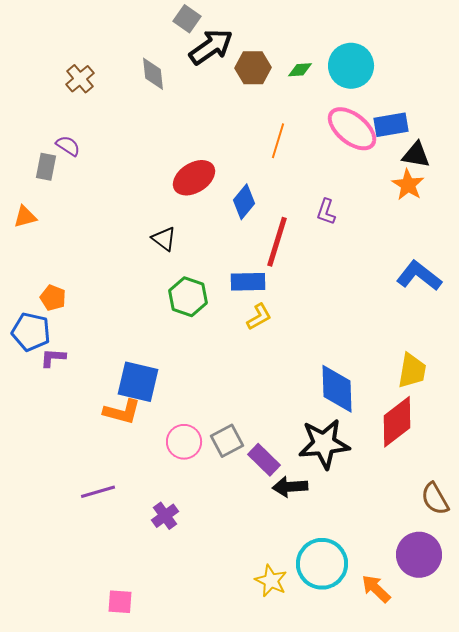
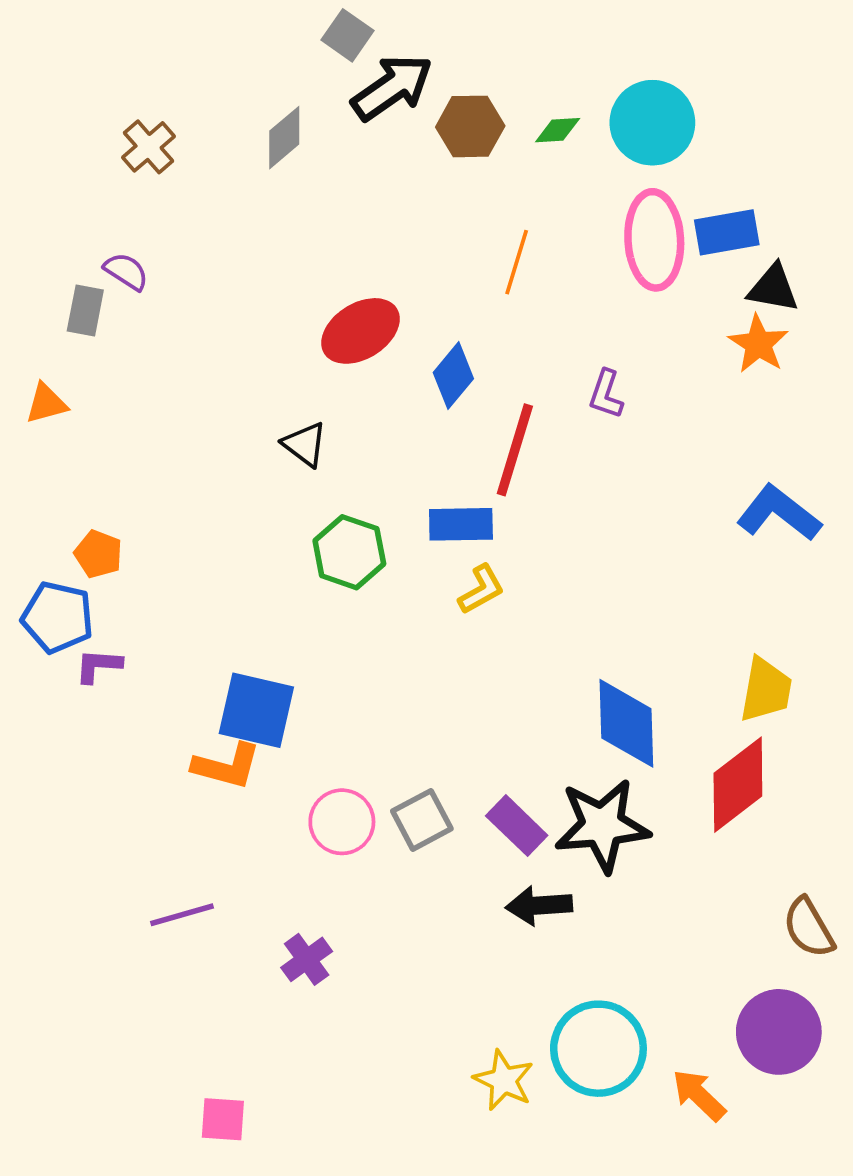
gray diamond: (153, 74) -> (284, 138), turned 56
pink ellipse: (352, 129) -> (654, 240), turned 48
purple rectangle: (264, 460) -> (517, 826), moved

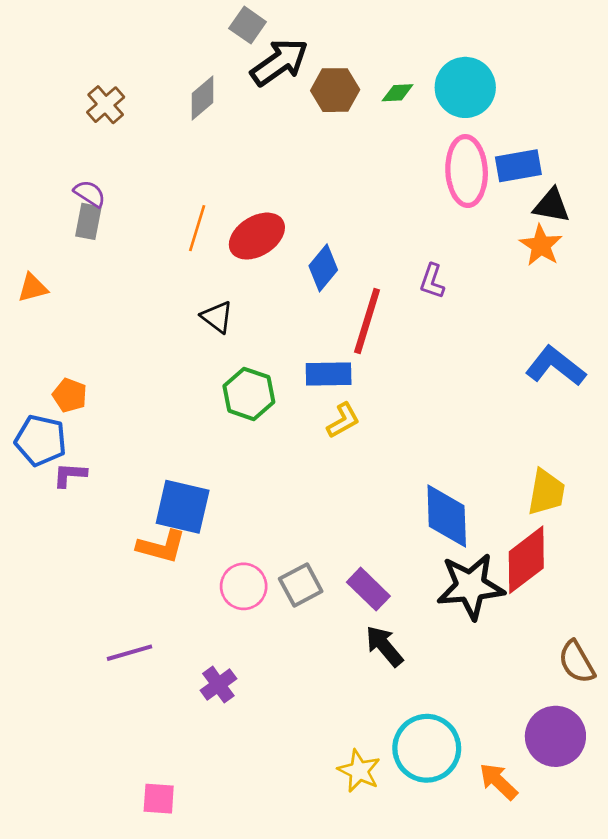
orange line: (517, 262) -> (197, 228), moved
gray rectangle: (85, 310) -> (88, 221), moved
black star: (602, 826) -> (471, 586), moved
black arrow: (539, 905) -> (384, 646), turned 54

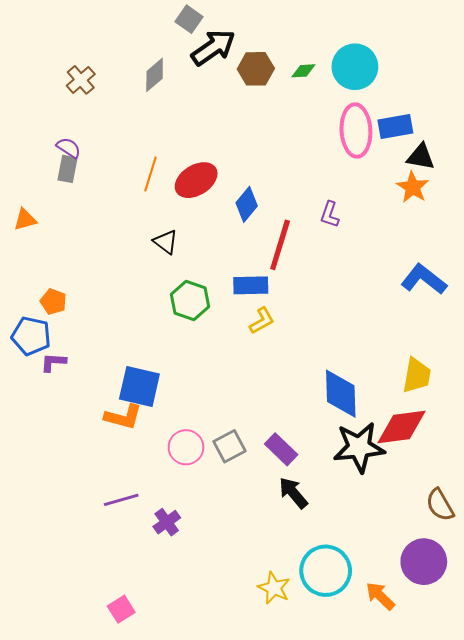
red diamond: (526, 560) -> (402, 427), turned 30
purple line: (129, 653) -> (121, 500), moved
pink square: (159, 799) -> (121, 609), turned -36

